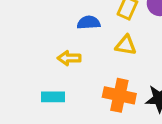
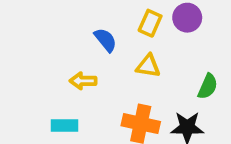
blue semicircle: (89, 23) -> (105, 40), turned 55

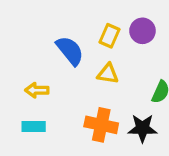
blue semicircle: (105, 40) -> (70, 51), size x1.4
yellow arrow: (83, 81) -> (37, 90), moved

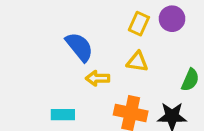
blue semicircle: (70, 51) -> (79, 47), moved
yellow arrow: (37, 90) -> (98, 78), moved

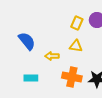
blue semicircle: (79, 47) -> (27, 41), moved

